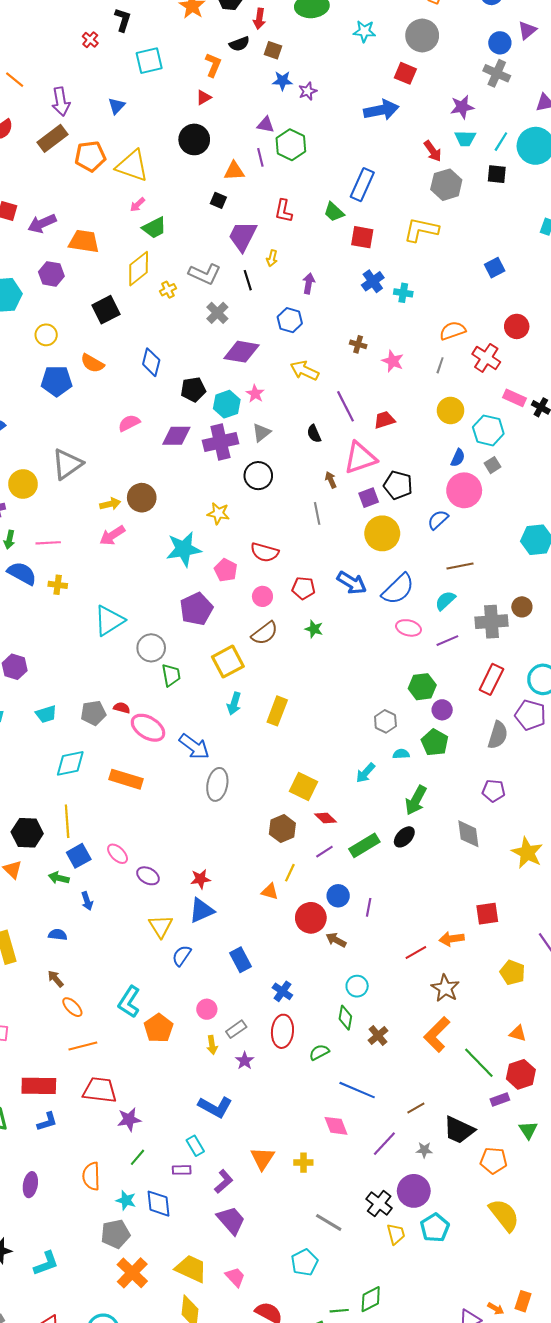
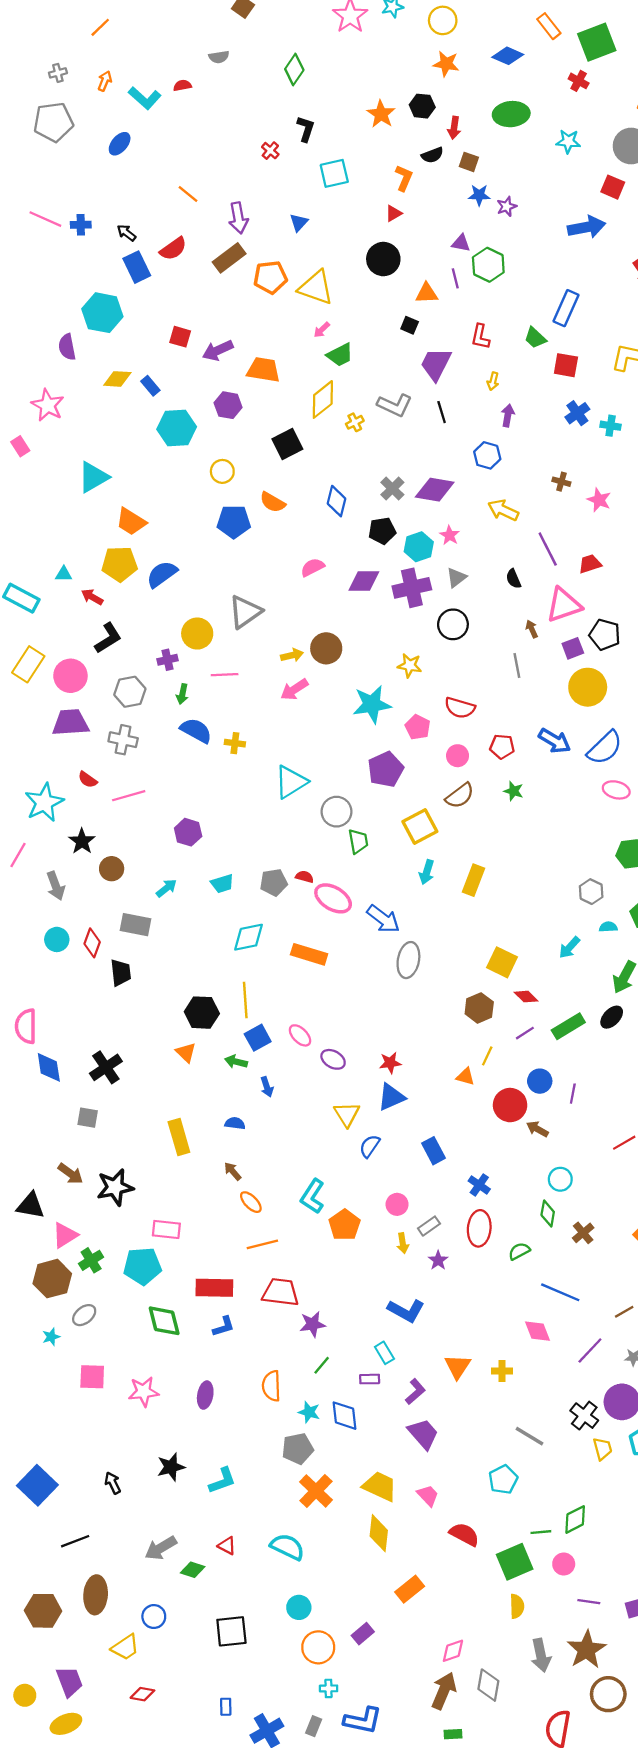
yellow arrow: (272, 258) -> (493, 381), moved
gray cross: (217, 313) -> (392, 489), moved
pink line: (48, 543) -> (225, 675), moved

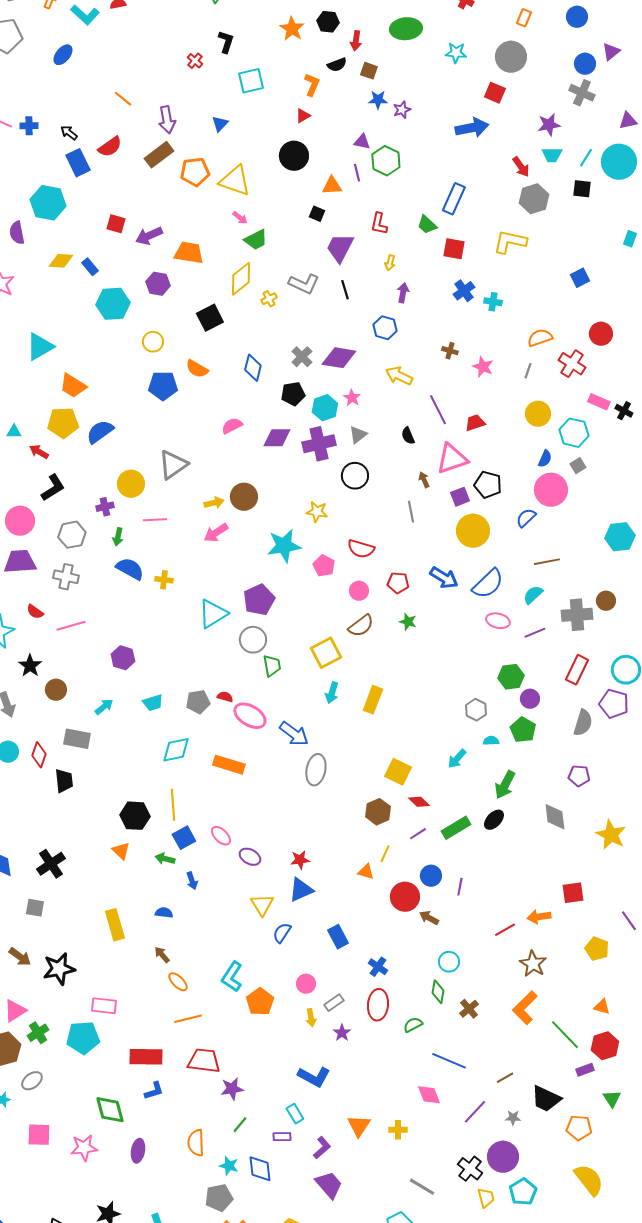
pink arrow: (322, 330) -> (240, 218), turned -98
purple pentagon: (386, 769) -> (259, 600), moved
green diamond: (164, 1321) -> (110, 1110), moved

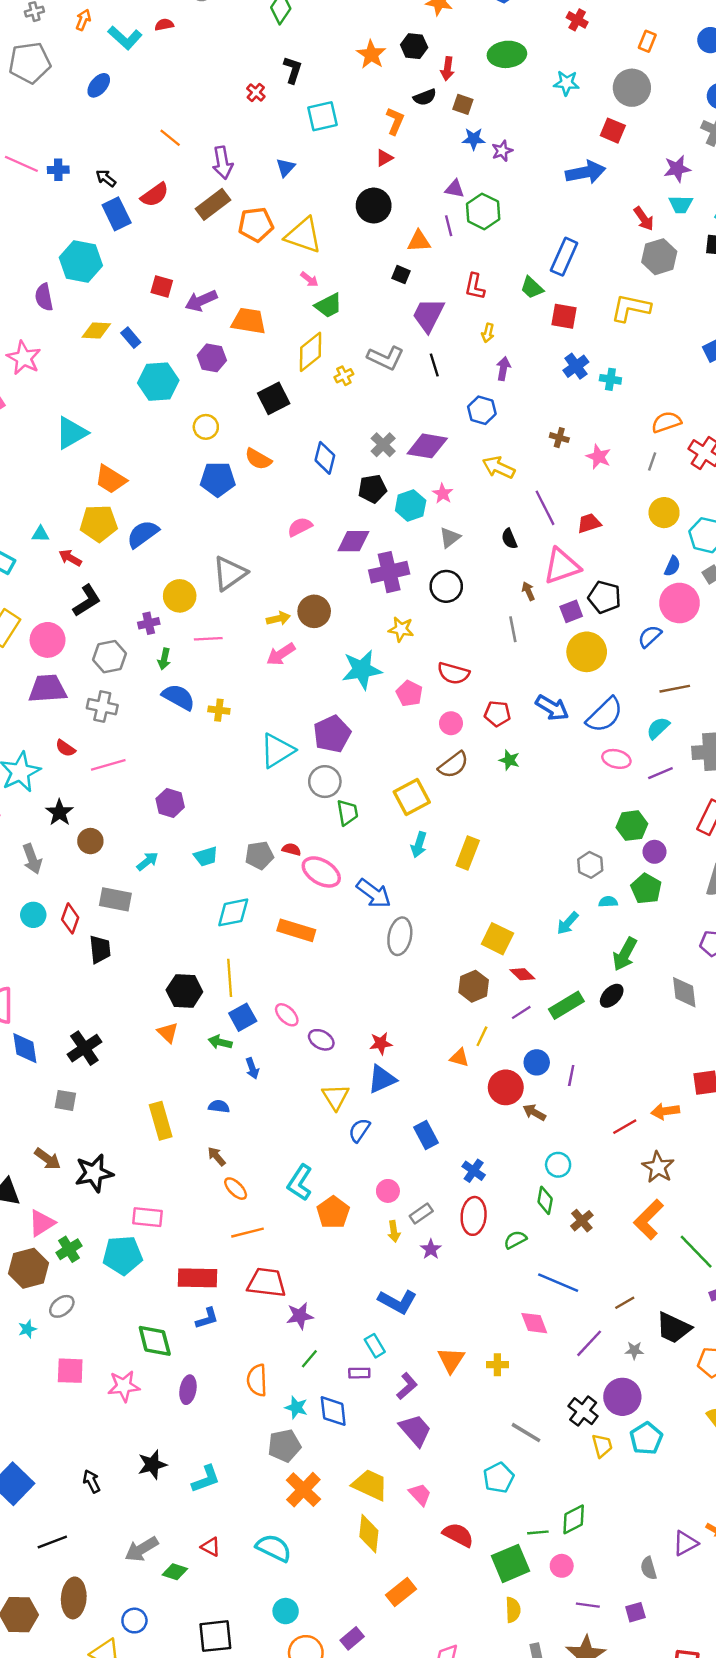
purple cross: (319, 444) -> (389, 572), moved

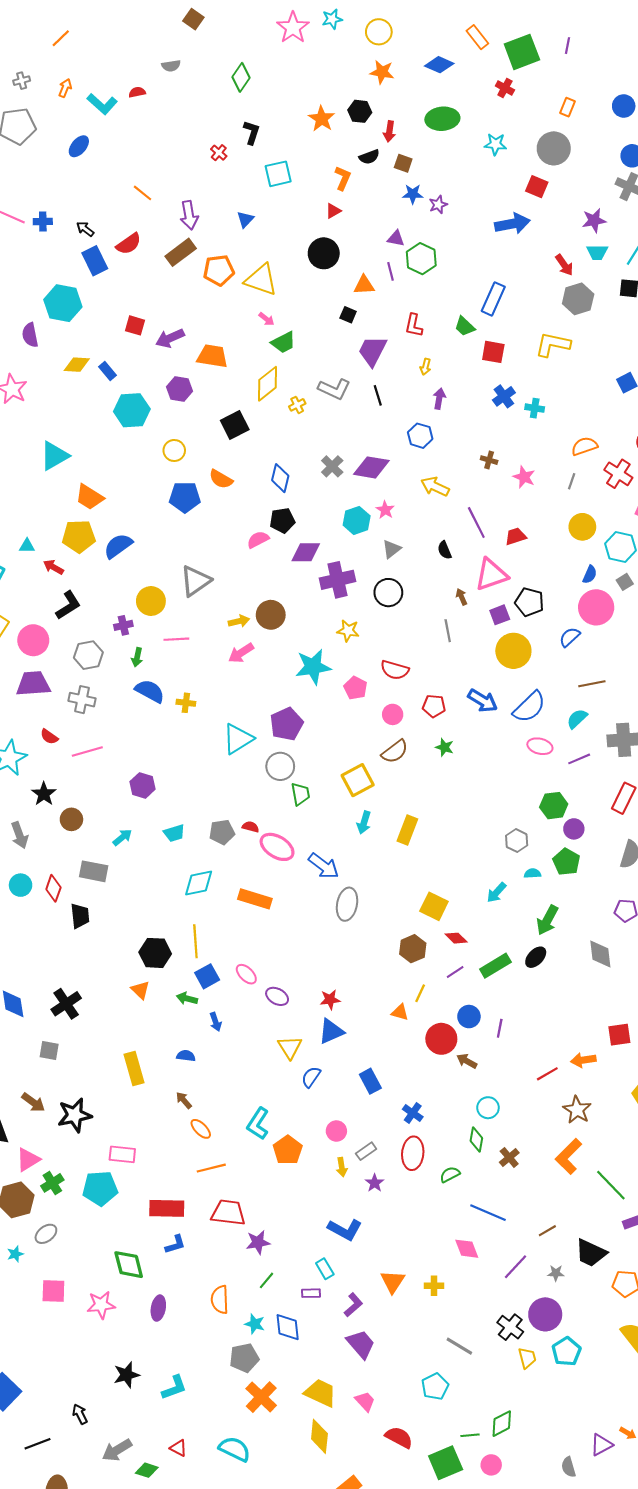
black pentagon: (372, 489) -> (282, 520), moved
black arrow: (92, 1481) -> (80, 1414), moved

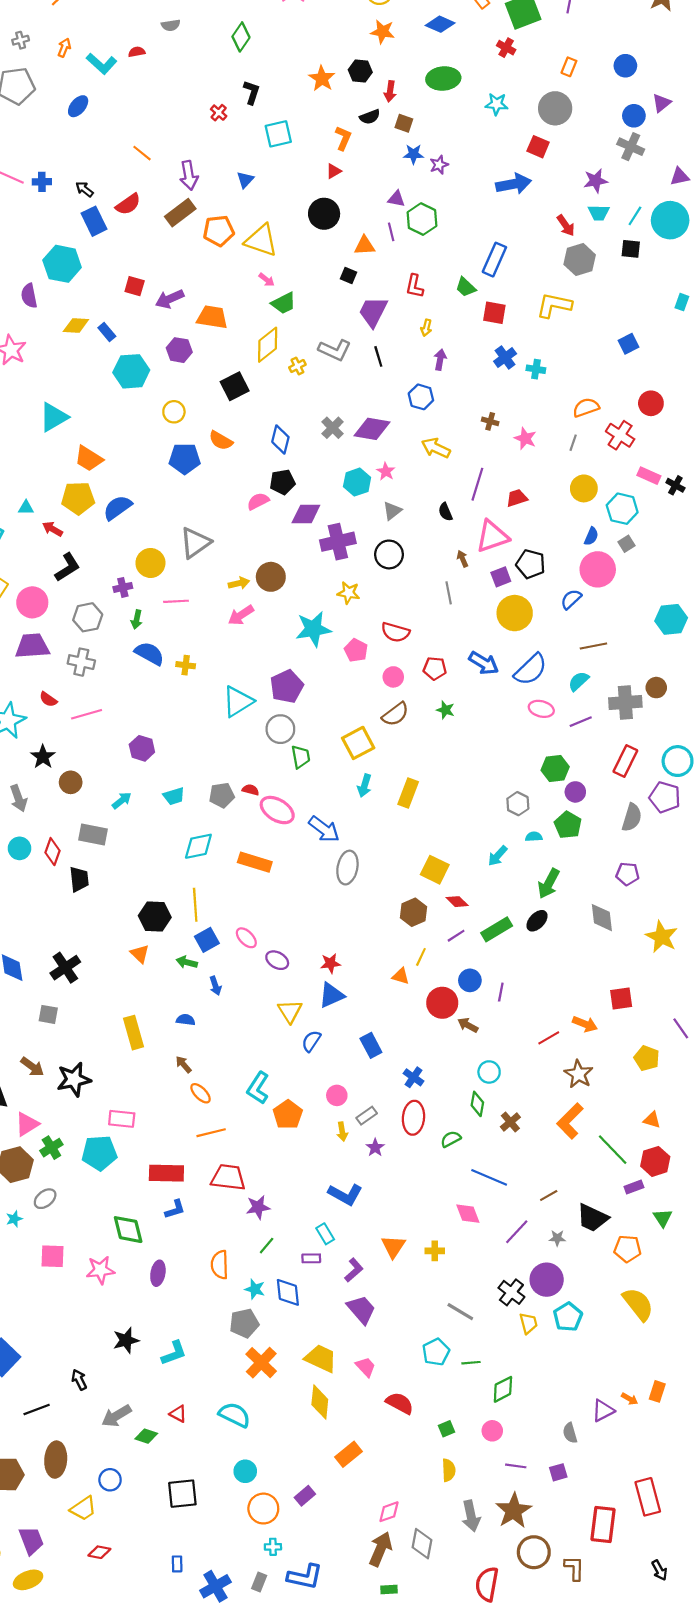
purple line: (476, 523) -> (477, 484), turned 44
orange arrow: (583, 1060) -> (585, 1024), turned -150
green line: (470, 1435) -> (471, 1363), moved
green square: (446, 1463) -> (446, 1429), size x0.5

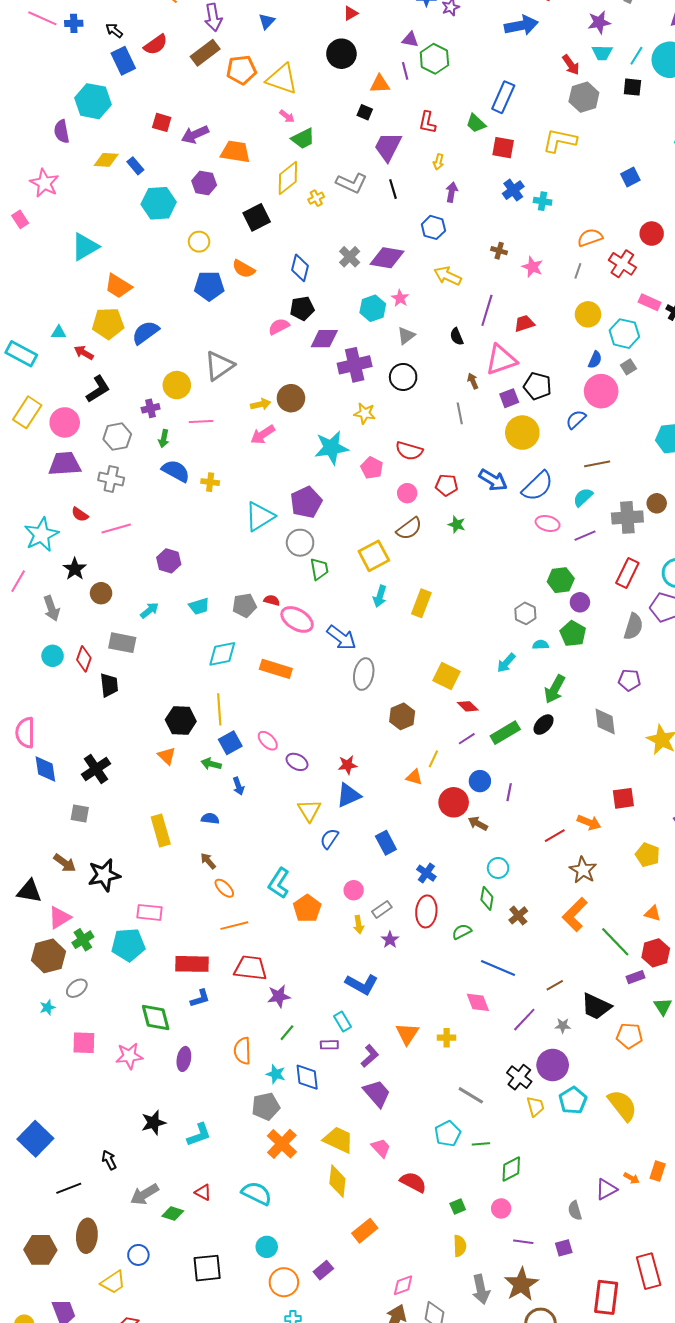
brown hexagon: (413, 912) -> (402, 716), moved
yellow semicircle: (638, 1304) -> (622, 1105), moved

